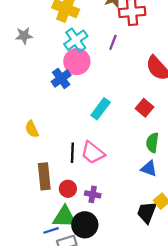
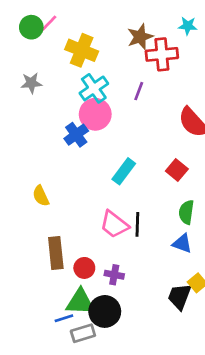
black line: (72, 153) -> (137, 224), moved

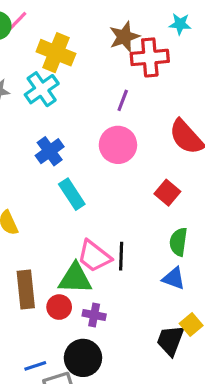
cyan cross: (94, 88) -> (42, 89), moved
pink circle: (95, 114) -> (118, 145), moved
cyan rectangle: (124, 171) -> (72, 194), moved, turned -70
green triangle: (80, 302) -> (75, 278), moved

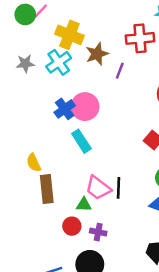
brown star: (124, 37) -> (97, 54), moved
pink circle: (118, 145) -> (85, 107), moved
green triangle: (75, 278) -> (84, 205), size x0.6
brown rectangle: (26, 290) -> (47, 189), moved

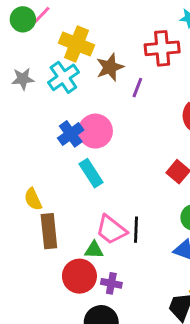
red circle: (72, 226) -> (79, 276), size x1.5

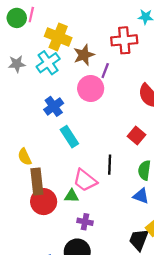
pink line: (42, 15) -> (31, 15), turned -32
pink circle: (95, 131) -> (91, 88), moved
black line: (136, 230) -> (110, 165), moved
red circle: (79, 276) -> (44, 202), moved

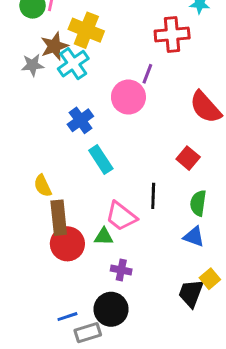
brown star: (84, 55) -> (54, 46), moved

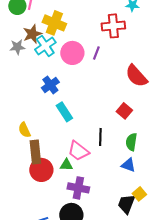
pink circle: (128, 97) -> (72, 53), moved
purple cross: (121, 270) -> (78, 188), size x1.5

